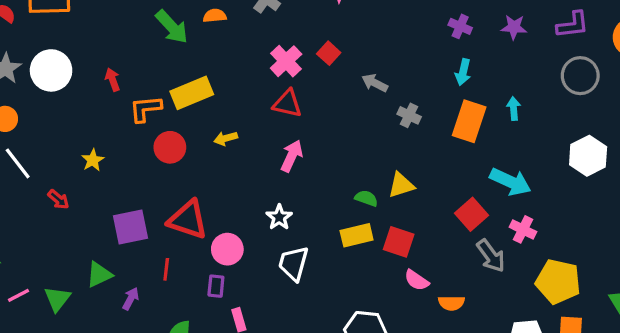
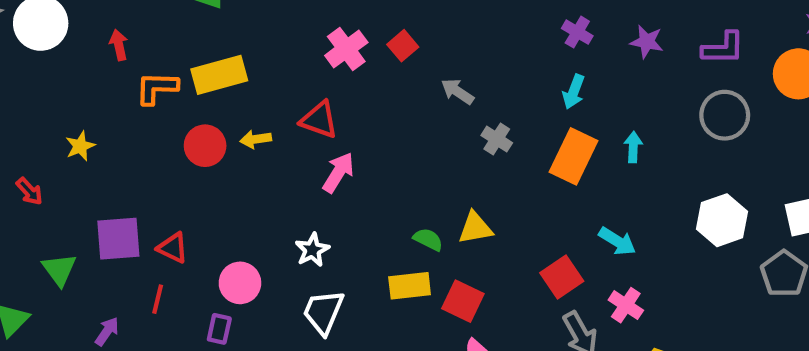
red triangle: (287, 104) -> (319, 120), moved
red circle: (170, 147) -> (205, 146), moved
cyan arrow: (510, 182) -> (617, 241), size x0.7
red triangle: (188, 220) -> (173, 248), moved, size x0.6
green triangle: (99, 275) -> (59, 270), moved, turned -48

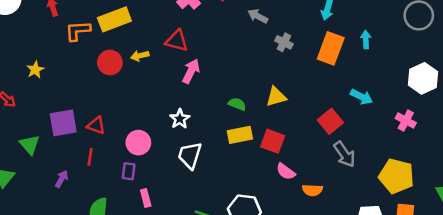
green semicircle: (428, 239) -> (237, 104), moved
pink cross: (626, 305) -> (406, 121), moved

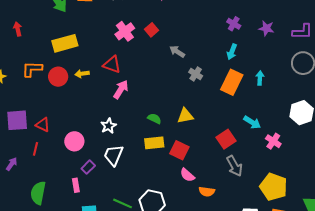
orange L-shape: (78, 31) -> (32, 69), moved
pink cross: (406, 121) -> (273, 141), moved
purple rectangle: (129, 171) -> (88, 167), moved, turned 32

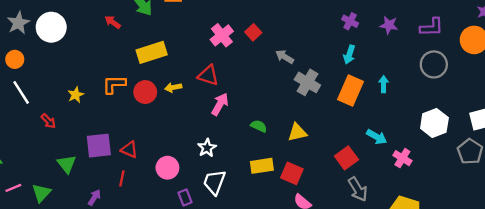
red arrow: (18, 29) -> (113, 22), moved, turned -40
gray cross: (196, 74) -> (307, 82), size x1.5
green semicircle: (154, 119) -> (259, 126), moved
purple rectangle: (88, 167) -> (185, 197), turned -64

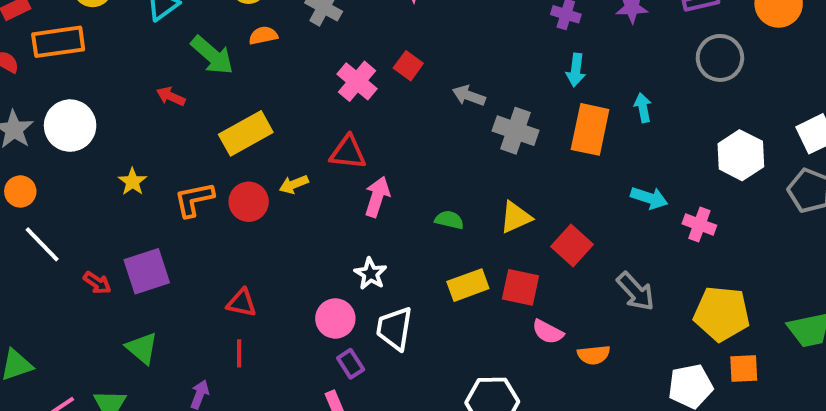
yellow star: (76, 95) -> (132, 182), moved
purple square: (99, 146) -> (147, 271), moved
red square: (346, 158) -> (572, 246), moved
pink circle: (167, 168) -> (335, 318), moved

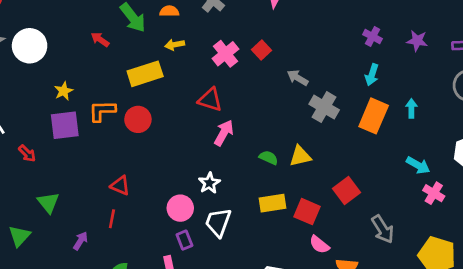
yellow arrow: (294, 184) -> (175, 45), moved
cyan arrow: (649, 198) -> (418, 165), moved
yellow triangle: (516, 217) -> (300, 156), moved
purple square: (147, 271) -> (65, 125), moved

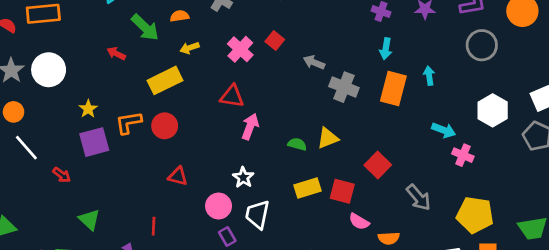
red triangle: (120, 186) -> (178, 176), moved

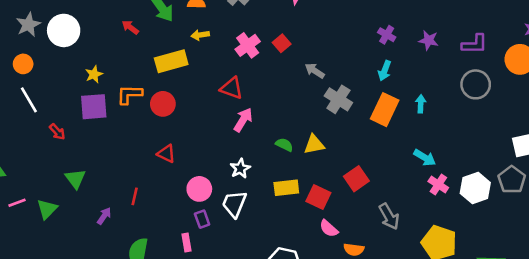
white hexagon: (493, 110) -> (475, 188), moved
white star: (243, 177) -> (240, 169), moved

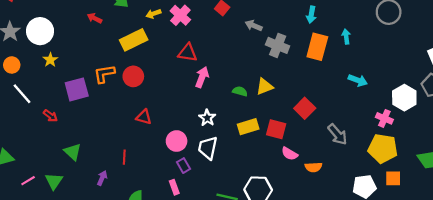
pink cross: (248, 45) -> (180, 15), moved
yellow star: (94, 74) -> (50, 60), moved
pink cross: (438, 184) -> (384, 118), moved

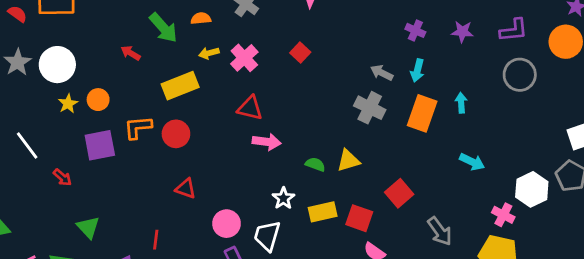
gray arrow: (254, 26) -> (382, 73), moved
orange circle: (12, 65) -> (98, 100), moved
pink arrow: (202, 77) -> (267, 142), turned 72
white star: (207, 118) -> (283, 198), moved

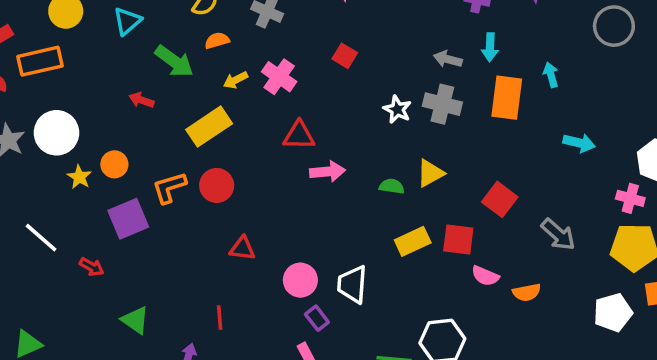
white star: (283, 198) -> (397, 109), moved

